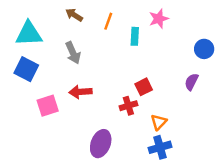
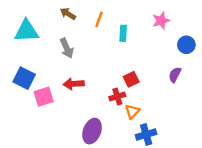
pink star: (159, 19) -> (161, 21), moved
blue square: (26, 69) -> (24, 78), moved
orange triangle: (159, 122) -> (132, 111), moved

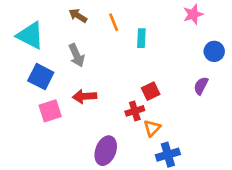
orange line: (99, 19) -> (114, 22), turned -42
pink star: (161, 21) -> (193, 14), moved
cyan triangle: (26, 31) -> (30, 35), turned 30
blue square: (24, 78) -> (41, 77), moved

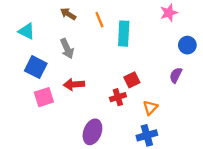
cyan triangle: (30, 35) -> (27, 31), size x0.7
cyan rectangle: (141, 38) -> (124, 34), size x1.5
orange triangle: (152, 128) -> (150, 108), moved

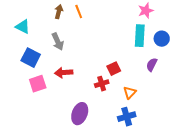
brown arrow: (68, 14) -> (59, 12), turned 72
orange line: (99, 20) -> (79, 12), moved
cyan rectangle: (124, 34) -> (140, 36), moved

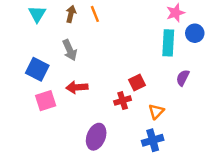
cyan triangle: (23, 27) -> (37, 14), moved, turned 35
blue circle: (162, 39) -> (195, 33), moved

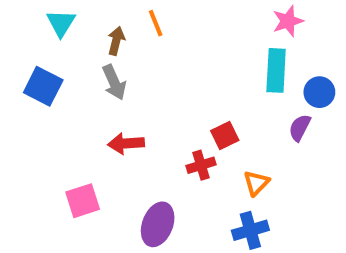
brown arrow: (71, 14) -> (116, 41), moved
blue circle: (195, 33) -> (319, 92), moved
blue square: (37, 69) -> (43, 86), moved
pink square: (46, 101) -> (83, 201), moved

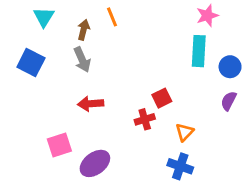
purple semicircle: (300, 128) -> (229, 101), moved
purple ellipse: (158, 224) -> (95, 163), moved, turned 32
blue cross: (250, 230) -> (180, 166), turned 35

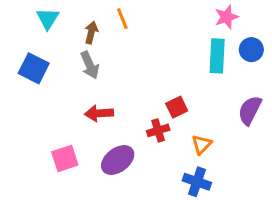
blue circle: (230, 67) -> (251, 50), moved
purple semicircle: (229, 101) -> (250, 110), size x1.4
purple ellipse: (95, 163) -> (118, 160), moved

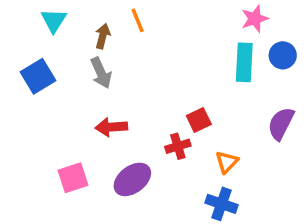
blue square: (34, 68) -> (38, 76), turned 32

